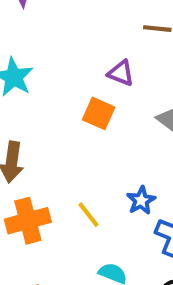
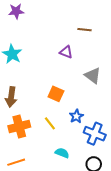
orange square: (99, 113) -> (56, 94), moved

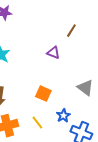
brown line: (85, 30) -> (71, 31), turned -64
gray triangle: (93, 75) -> (85, 88), moved

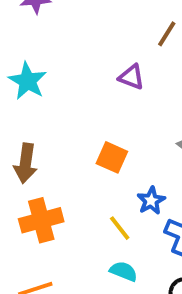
yellow line: (37, 123) -> (120, 228), moved

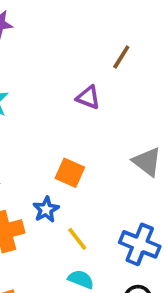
blue star: (151, 201) -> (46, 209), moved

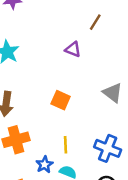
blue star: (46, 209) -> (44, 165), moved
yellow line: (77, 239) -> (66, 145), turned 35

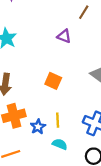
blue star: (44, 165) -> (38, 127), moved

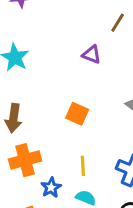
blue star: (38, 127) -> (51, 188), moved

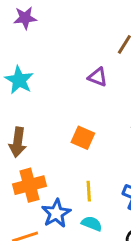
blue star: (51, 188) -> (56, 213), size x1.4

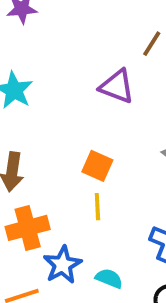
purple triangle: (98, 77) -> (117, 86), size x1.4
yellow line: (89, 191) -> (97, 207), moved

